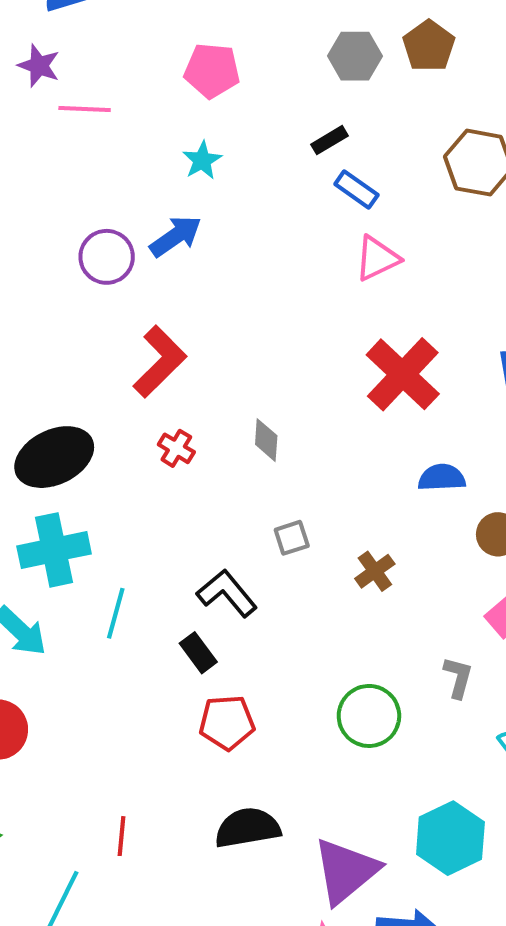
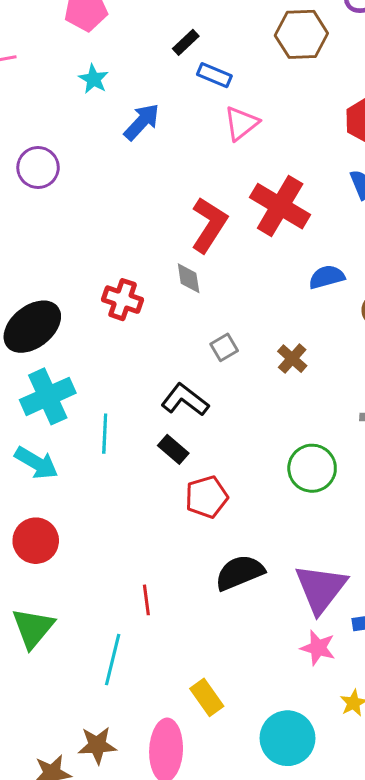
blue arrow: (176, 236) -> (142, 122), moved
red L-shape: (160, 362) -> (209, 225), moved
red cross: (176, 448) -> (123, 300), size x1.4

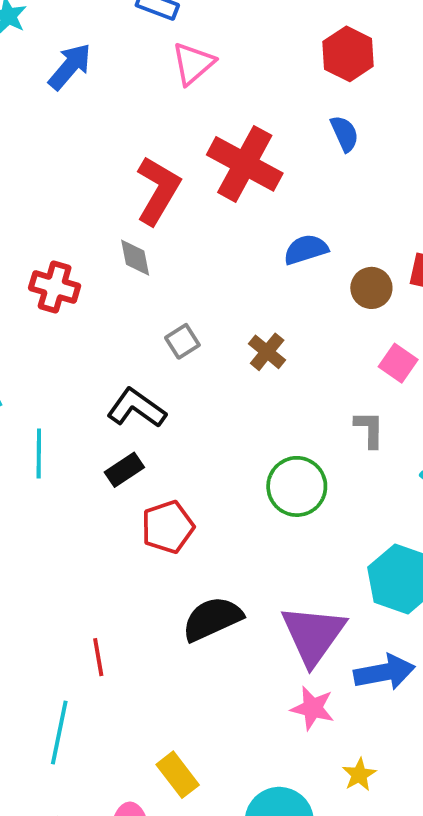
black rectangle: (173, 449) -> (124, 470), turned -72

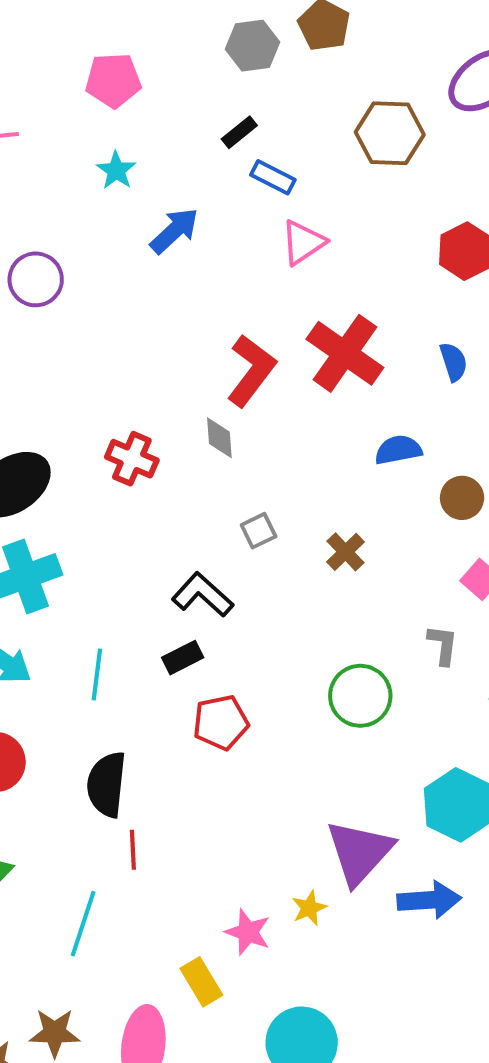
blue semicircle: (345, 134) -> (453, 362), moved
cyan line: (39, 454) -> (97, 674), moved
black semicircle: (212, 619) -> (107, 784), moved, turned -66
pink star: (313, 708) -> (248, 932), moved
yellow star: (359, 775) -> (309, 908), moved

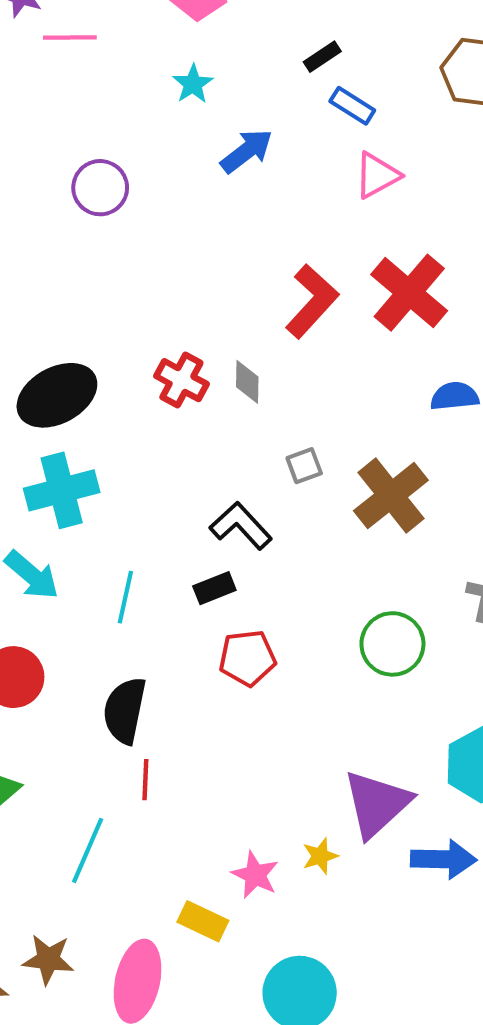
gray diamond: (219, 438) -> (247, 382), moved
brown cross: (346, 552) -> (391, 495), size x1.8
yellow rectangle: (201, 982) -> (203, 921), turned -39

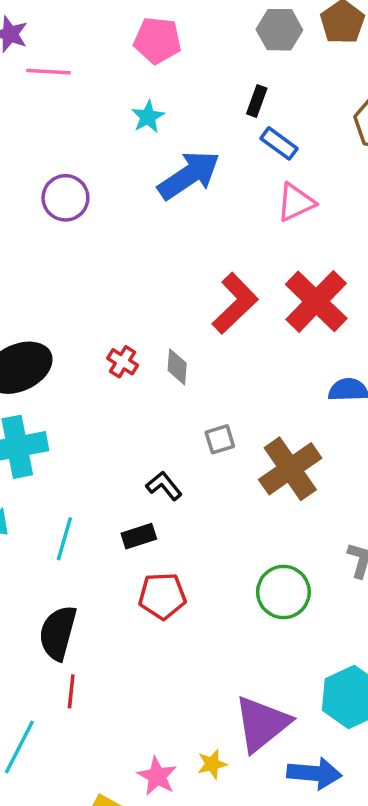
black rectangle: (322, 57) -> (257, 101), turned -40
blue arrow: (247, 151) -> (189, 175), size x1.4
red cross: (181, 380) -> (123, 362), size x0.7
black L-shape: (241, 526) -> (164, 486), size x0.7

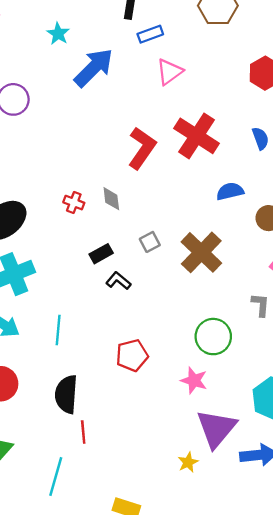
blue rectangle: (279, 143) -> (150, 34), turned -45
black rectangle: (139, 536) -> (101, 254), moved
pink star: (157, 776) -> (194, 380), moved

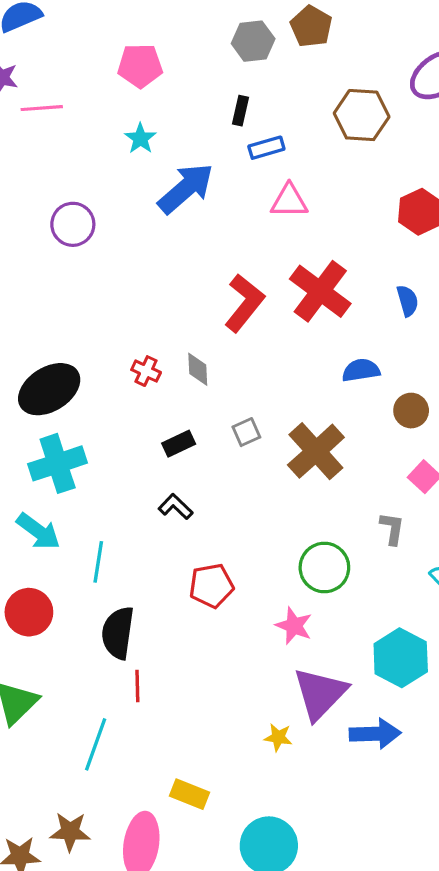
pink triangle: (169, 72) -> (289, 201), turned 32
black L-shape: (118, 281) -> (176, 507), moved
cyan line: (58, 330) -> (98, 562), moved
yellow star: (188, 462) -> (278, 737), turned 30

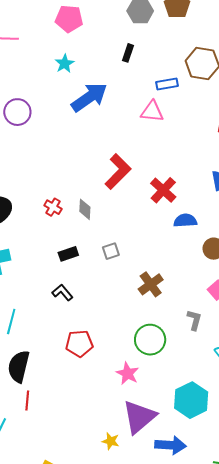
blue rectangle: (266, 148) -> (167, 84), moved
red cross: (320, 291) -> (163, 190), moved, size x0.7
brown cross: (316, 451) -> (151, 284), moved, size x0.7

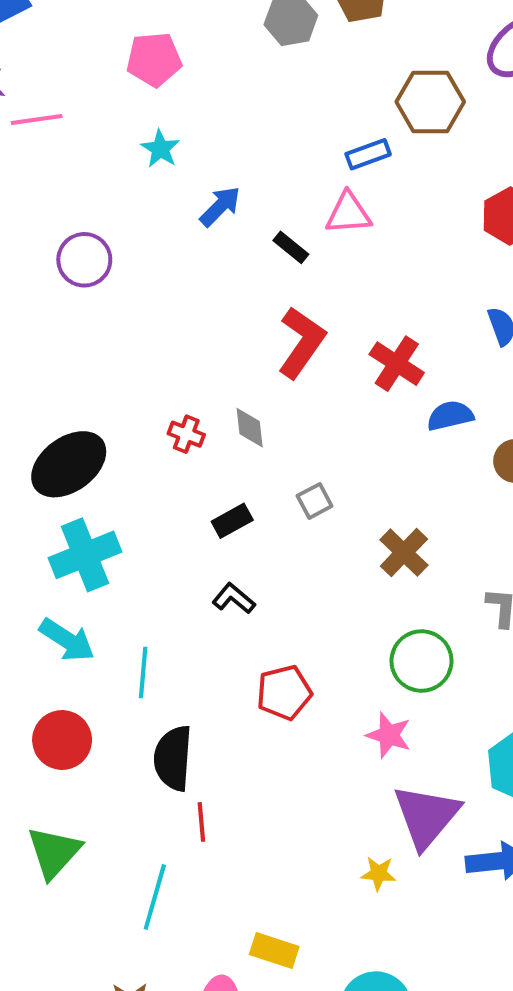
black rectangle: (128, 53) -> (291, 247), moved, turned -60
blue arrow: (89, 97) -> (220, 206), size x0.6

